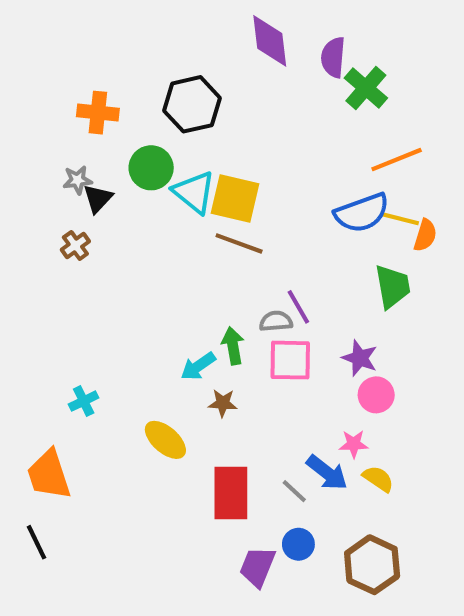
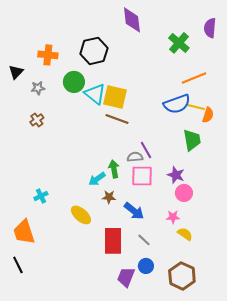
purple semicircle: (333, 57) -> (210, 28), moved
black triangle: (98, 198) -> (16, 72), moved
blue arrow: (327, 473) -> (134, 211), moved

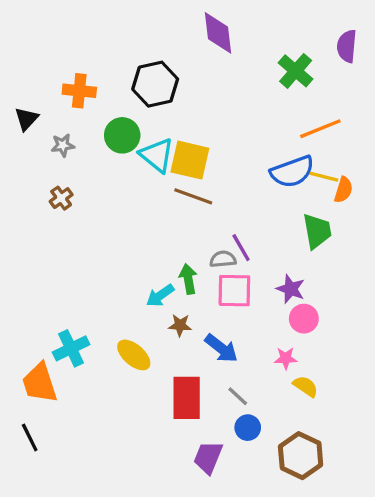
cyan cross: (41, 196) -> (71, 348), moved, size x1.5
blue circle: (146, 266) -> (248, 428), moved

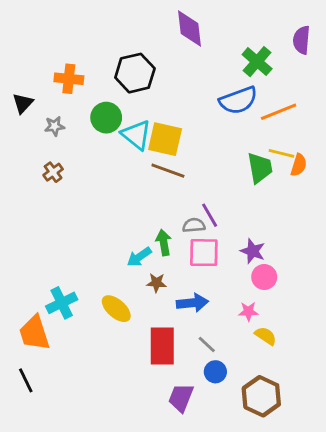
blue semicircle: (292, 172) -> (238, 100), moved
green trapezoid: (317, 231) -> (260, 168), moved
blue arrow: (221, 348) -> (192, 303), turned -44

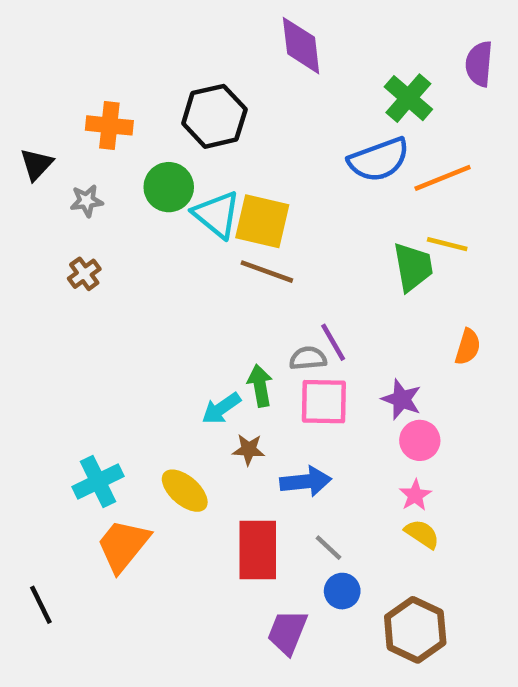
orange semicircle: (299, 165) -> (468, 347), moved
pink star: (248, 311) -> (415, 495), moved, turned -30
orange trapezoid: (34, 333) -> (123, 545), moved, turned 57

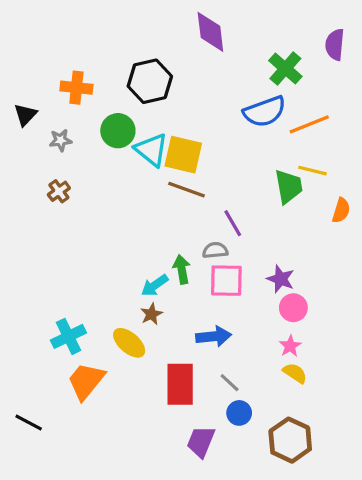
purple line: (333, 342) -> (233, 223), moved
orange semicircle: (468, 347) -> (341, 210), moved
brown star: (249, 450) -> (151, 314), moved, turned -30
black line: (41, 605) -> (29, 423), turned -36

